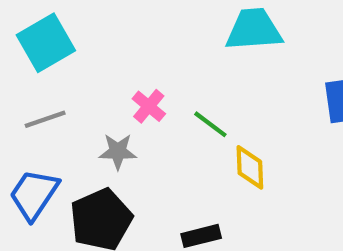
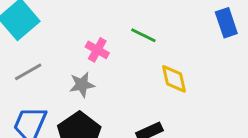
green line: (210, 124) -> (143, 35), moved

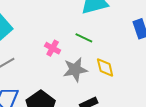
gray star: (82, 85) -> (75, 70), moved, size x1.4

